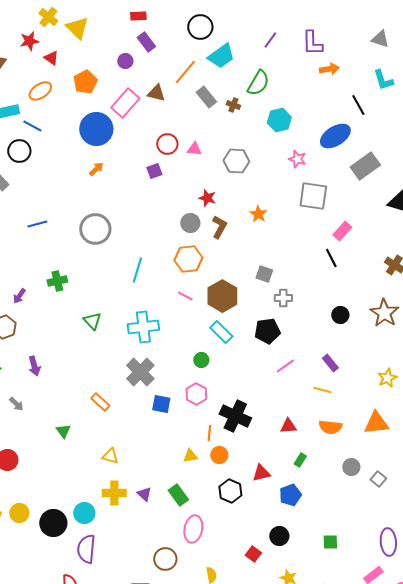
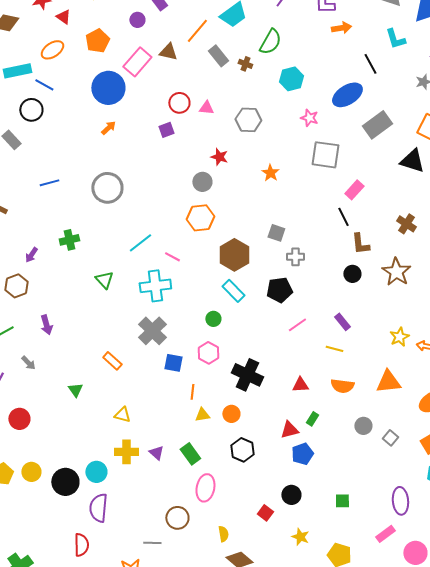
brown L-shape: (219, 227) -> (360, 244), moved, turned 145
cyan line: (137, 270) -> (140, 243), moved, turned 35
pink line: (185, 296) -> (172, 257), moved
orange line: (209, 433) -> (192, 392), moved
red triangle: (261, 473) -> (289, 430), moved

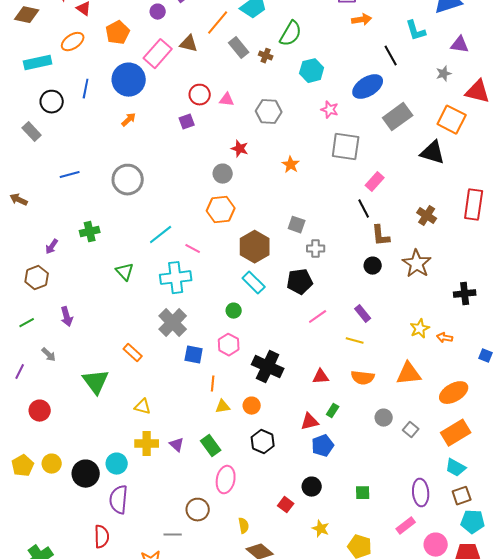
blue line: (44, 85) -> (86, 89), moved, turned 72
green triangle: (75, 390) -> (96, 382), size x1.8

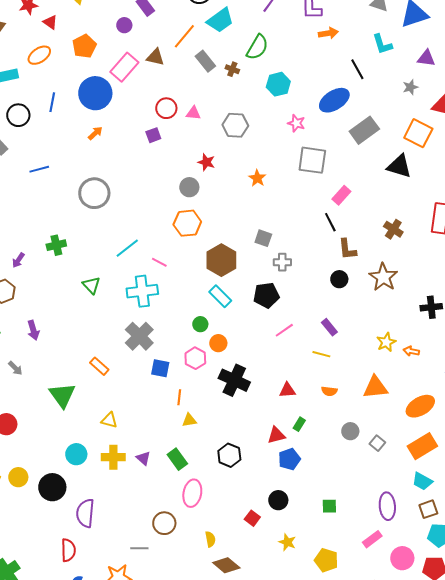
blue line: (70, 175) -> (39, 169), moved
orange semicircle: (363, 378) -> (329, 391), size x0.7
orange circle: (252, 406) -> (218, 343), moved
cyan circle: (117, 464) -> (76, 454), moved

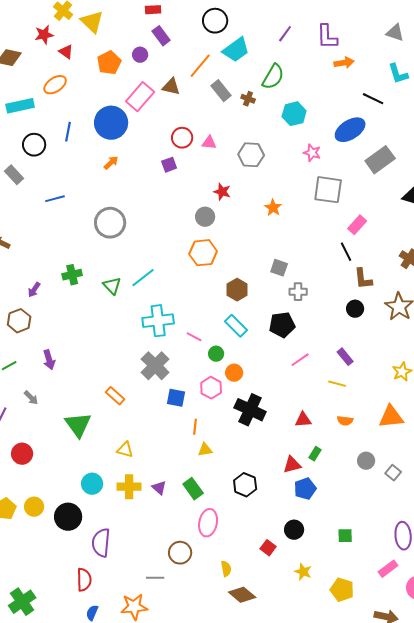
orange pentagon: (84, 46) -> (109, 63), moved
black line: (357, 69) -> (373, 99), turned -35
brown hexagon: (221, 260) -> (237, 290), size x0.7
pink line: (159, 262) -> (194, 337), moved
green triangle: (91, 285) -> (112, 286), moved

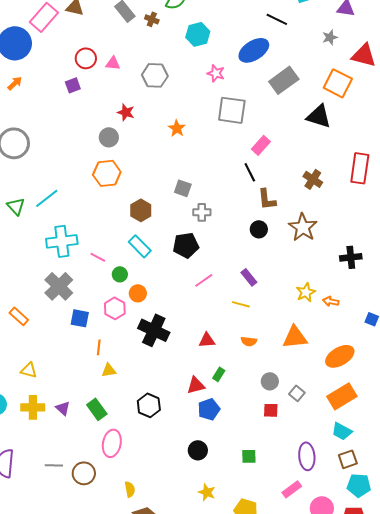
red square: (268, 548) -> (271, 410), moved, turned -35
gray line: (155, 578) -> (54, 465), moved

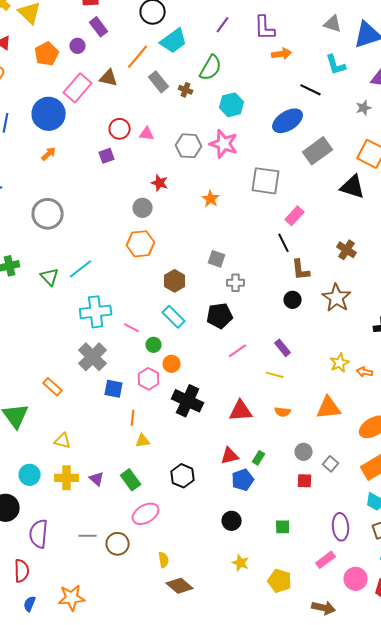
pink star: (216, 73) -> (224, 144), moved, size x1.6
red triangle: (207, 340) -> (241, 411), size x1.4
green rectangle: (219, 374) -> (259, 458), moved
pink ellipse: (112, 443) -> (146, 514), turned 48

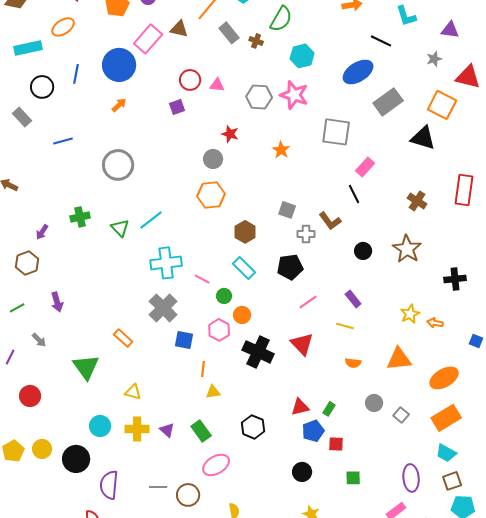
brown L-shape: (301, 270) -> (330, 221), moved, turned -30
red triangle: (241, 411) -> (302, 344), moved, turned 50
red square: (305, 481) -> (336, 444), moved

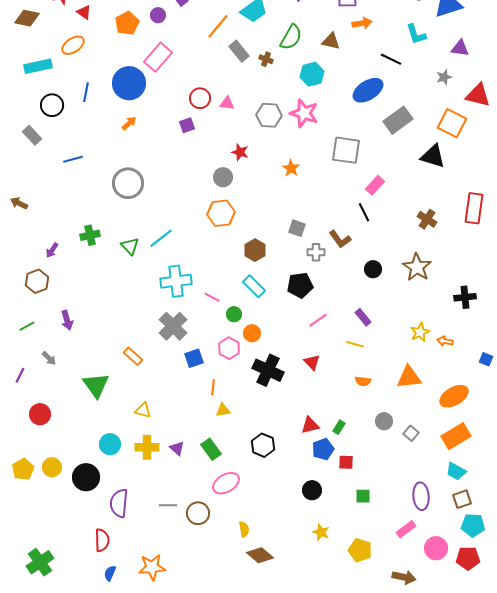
brown triangle: (179, 29) -> (331, 41), moved
blue square: (184, 340) -> (194, 358), turned -30
red triangle: (302, 344) -> (312, 362), size x0.7

